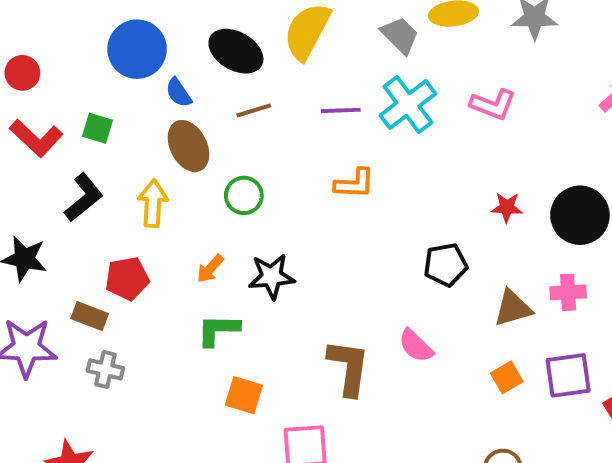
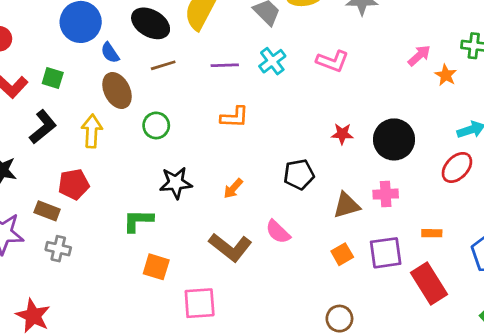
cyan cross: (408, 105) -> (272, 61), size x0.7
orange arrow: (210, 269) -> (233, 188), moved
brown L-shape: (349, 367) -> (230, 247), turned 120

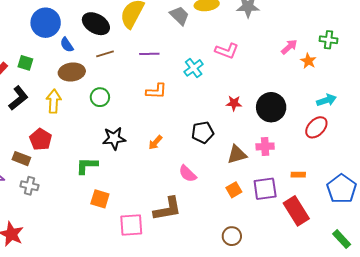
cyan cross: (272, 61) -> (194, 68), moved
brown ellipse: (117, 91) -> (72, 72), turned -70
red pentagon: (74, 184) -> (41, 139), turned -30
brown L-shape: (230, 247) -> (167, 209), moved, turned -48

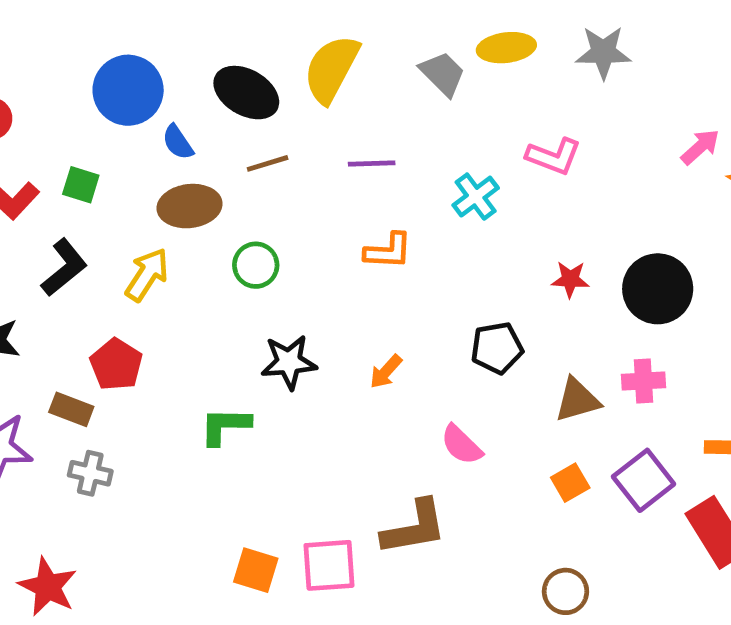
yellow arrow: (54, 101) -> (147, 275), turned 30
purple square: (265, 189) -> (644, 480), turned -30
orange square: (100, 199) -> (256, 570), moved

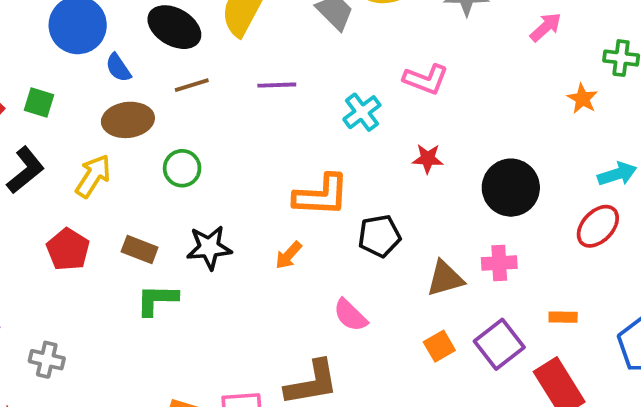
pink arrow: (700, 147) -> (546, 27), moved
orange L-shape: (388, 251) -> (321, 195), moved, size x1.4
red star: (570, 279) -> (428, 159), moved
brown rectangle: (71, 409) -> (140, 249), moved
gray cross: (90, 473) -> (47, 360), moved

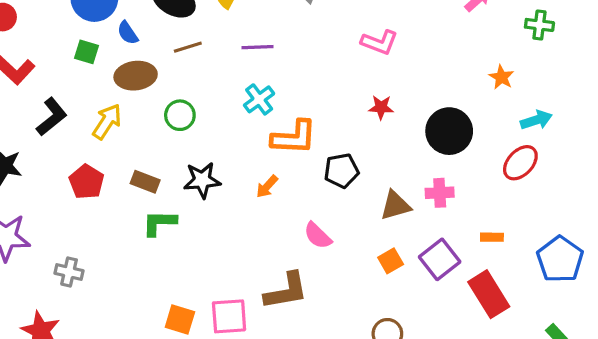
orange star: (582, 99) -> (501, 77), moved
green square: (39, 102) -> (86, 52), moved
cyan cross: (362, 112) -> (259, 99), moved

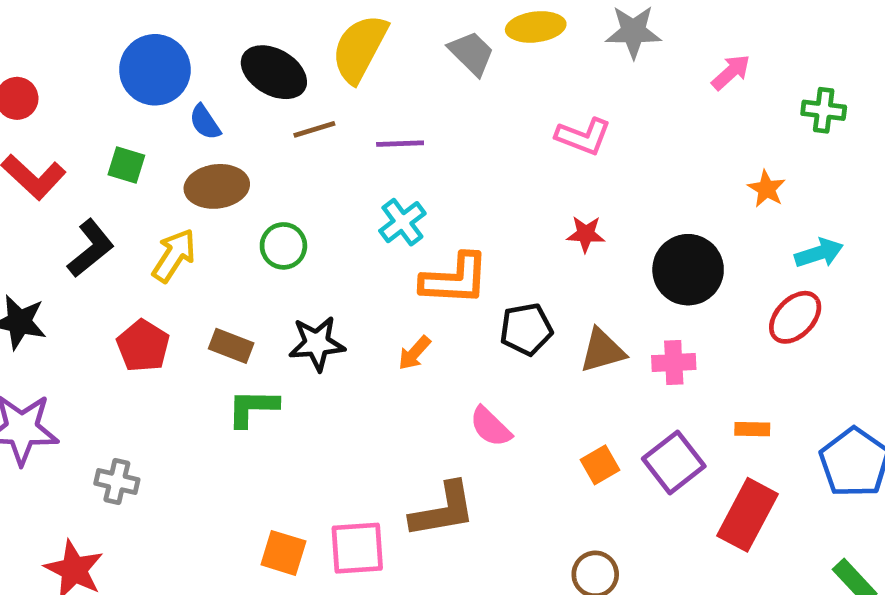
brown line: (188, 47) -> (314, 129), moved
green square: (86, 52) -> (126, 165), moved
brown triangle: (395, 205) -> (602, 351), moved
red rectangle: (489, 294) -> (748, 515), turned 60

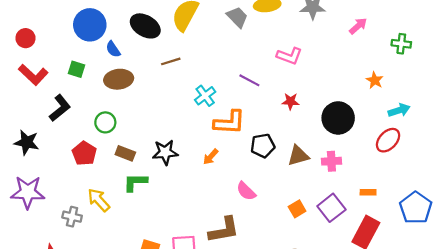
brown line: (314, 129) -> (171, 61), moved
purple line: (400, 144) -> (249, 80), moved, turned 30
green circle: (283, 246) -> (105, 122), moved
yellow arrow: (174, 255) -> (99, 200), moved, turned -75

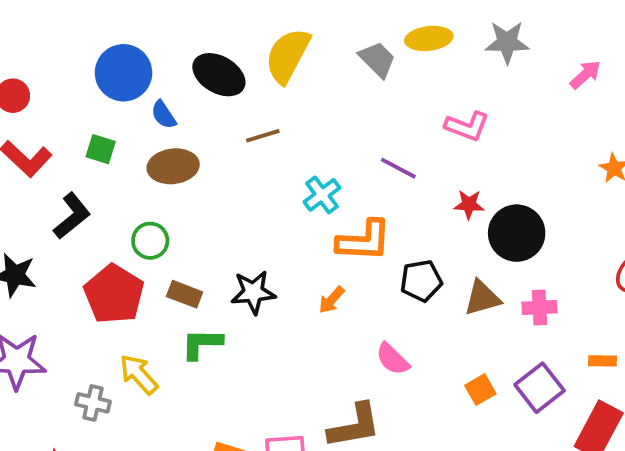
black circle: (338, 118) -> (517, 233), moved
red pentagon: (84, 153) -> (114, 294), size x1.4

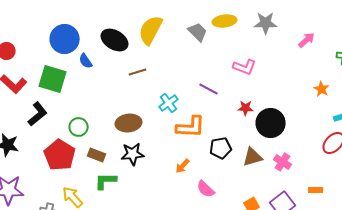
green square: (101, 149) -> (53, 79), size x1.8
brown ellipse: (173, 166) -> (129, 123), moved
orange arrow: (332, 300) -> (183, 166), moved
pink cross: (540, 308) -> (283, 162), turned 36

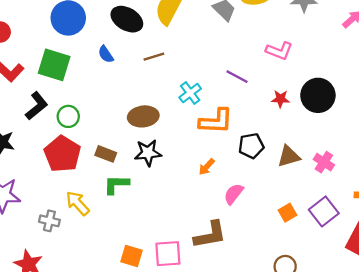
blue semicircle: (86, 61) -> (106, 54), moved
black circle: (271, 123) -> (318, 95), moved
green circle: (79, 127) -> (68, 116), moved
pink semicircle: (206, 189) -> (234, 194), turned 84

